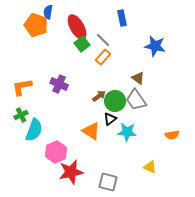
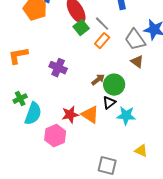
orange L-shape: (22, 87) -> (18, 56), moved
gray trapezoid: (136, 100) -> (135, 40), moved
yellow triangle: (150, 167) -> (141, 151), moved
red star: (71, 172) -> (70, 115), moved, size x0.7

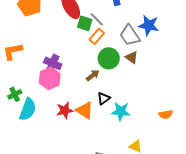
green square: (81, 28) -> (85, 23), moved, turned -35
green circle: (114, 85) -> (109, 58), moved
pink hexagon: (55, 136) -> (50, 78), moved

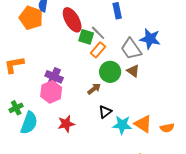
orange triangle: (85, 110) -> (143, 124), moved

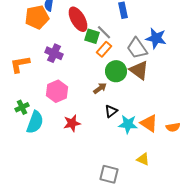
orange pentagon: (31, 18) -> (37, 17), turned -30
brown triangle: (133, 71) -> (139, 70), size x1.5
purple cross: (54, 77) -> (54, 53), moved

